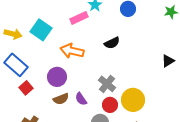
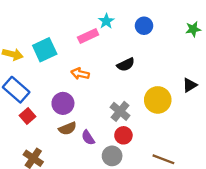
cyan square: (41, 30) -> (45, 50), turned 30
orange arrow: (72, 51) -> (80, 74), size x0.7
purple semicircle: (81, 99) -> (88, 138), moved
yellow circle: (133, 100) -> (158, 100), moved

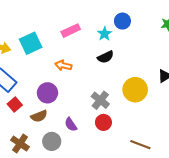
cyan star: (106, 21) -> (105, 34), moved
brown semicircle: (68, 129) -> (39, 116), moved
gray circle: (112, 156) -> (52, 141), moved

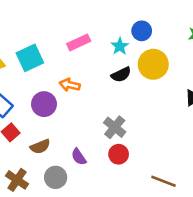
yellow circle: (135, 90) -> (153, 64), moved
purple circle: (47, 93) -> (44, 104), moved

